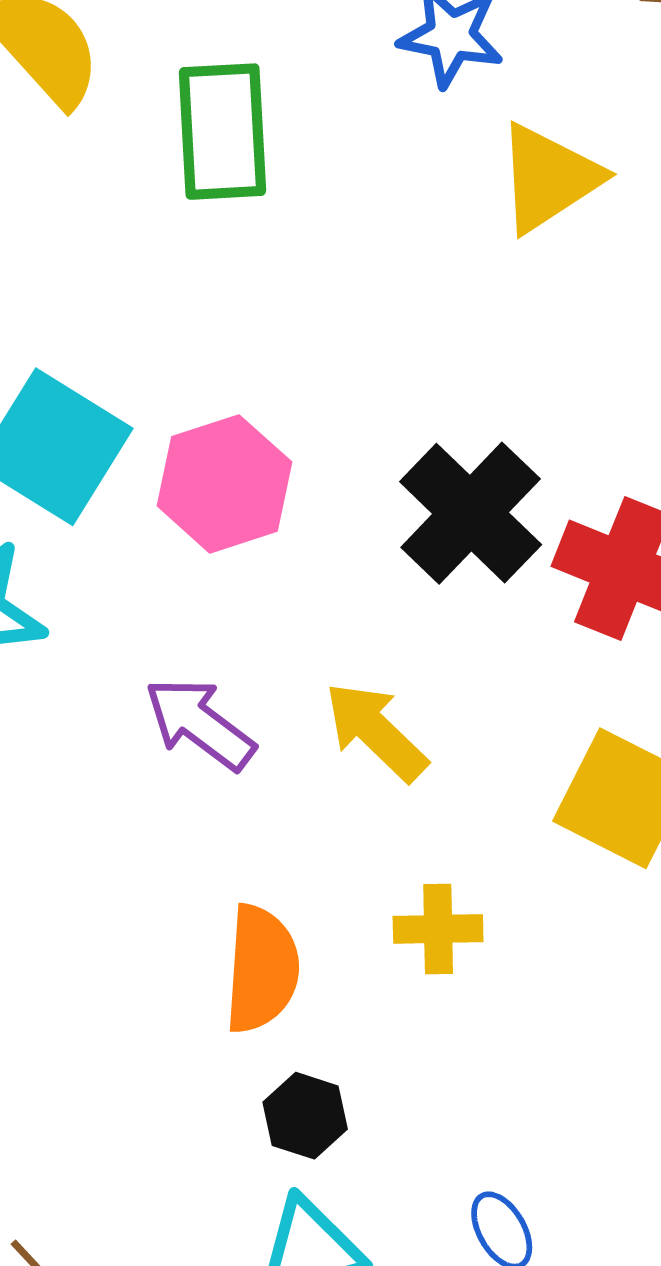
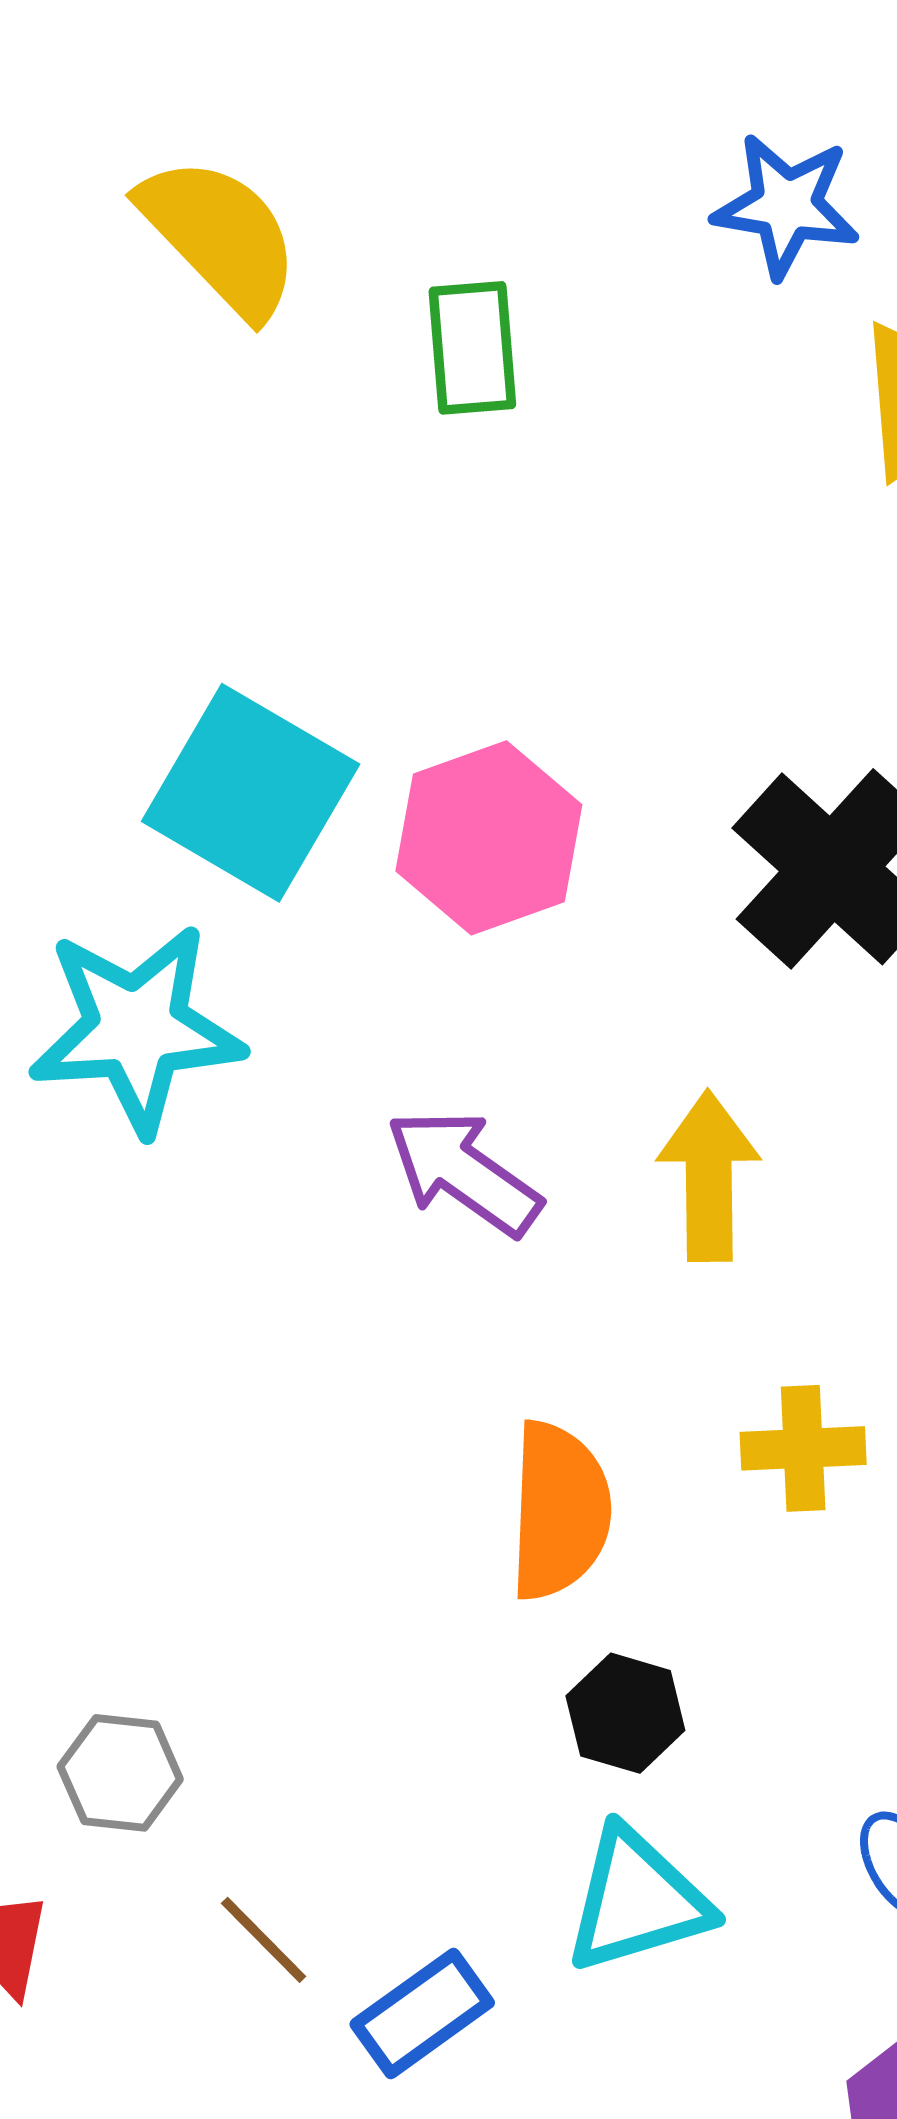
green rectangle: (223, 132) -> (472, 348), size x0.7
yellow arrow: (376, 731) -> (709, 1176), turned 47

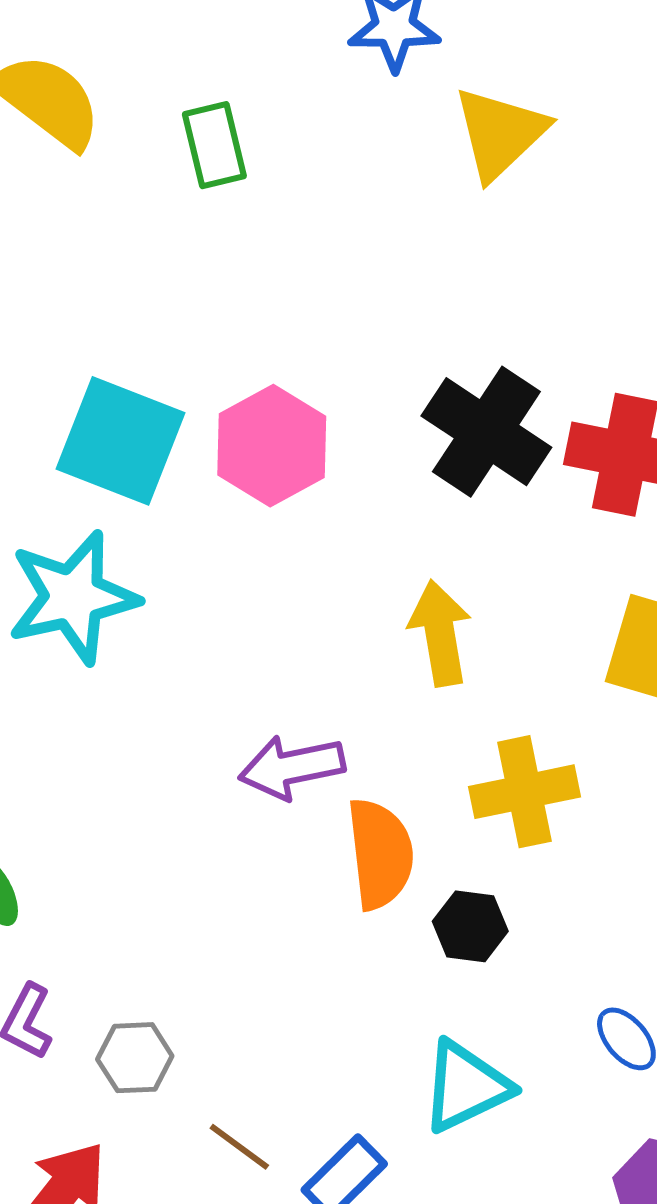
purple arrow: (464, 1172) -> (292, 767), moved, turned -38
yellow cross: (803, 1448) -> (525, 792), size x1.4
black hexagon: (625, 1713) -> (470, 926), moved

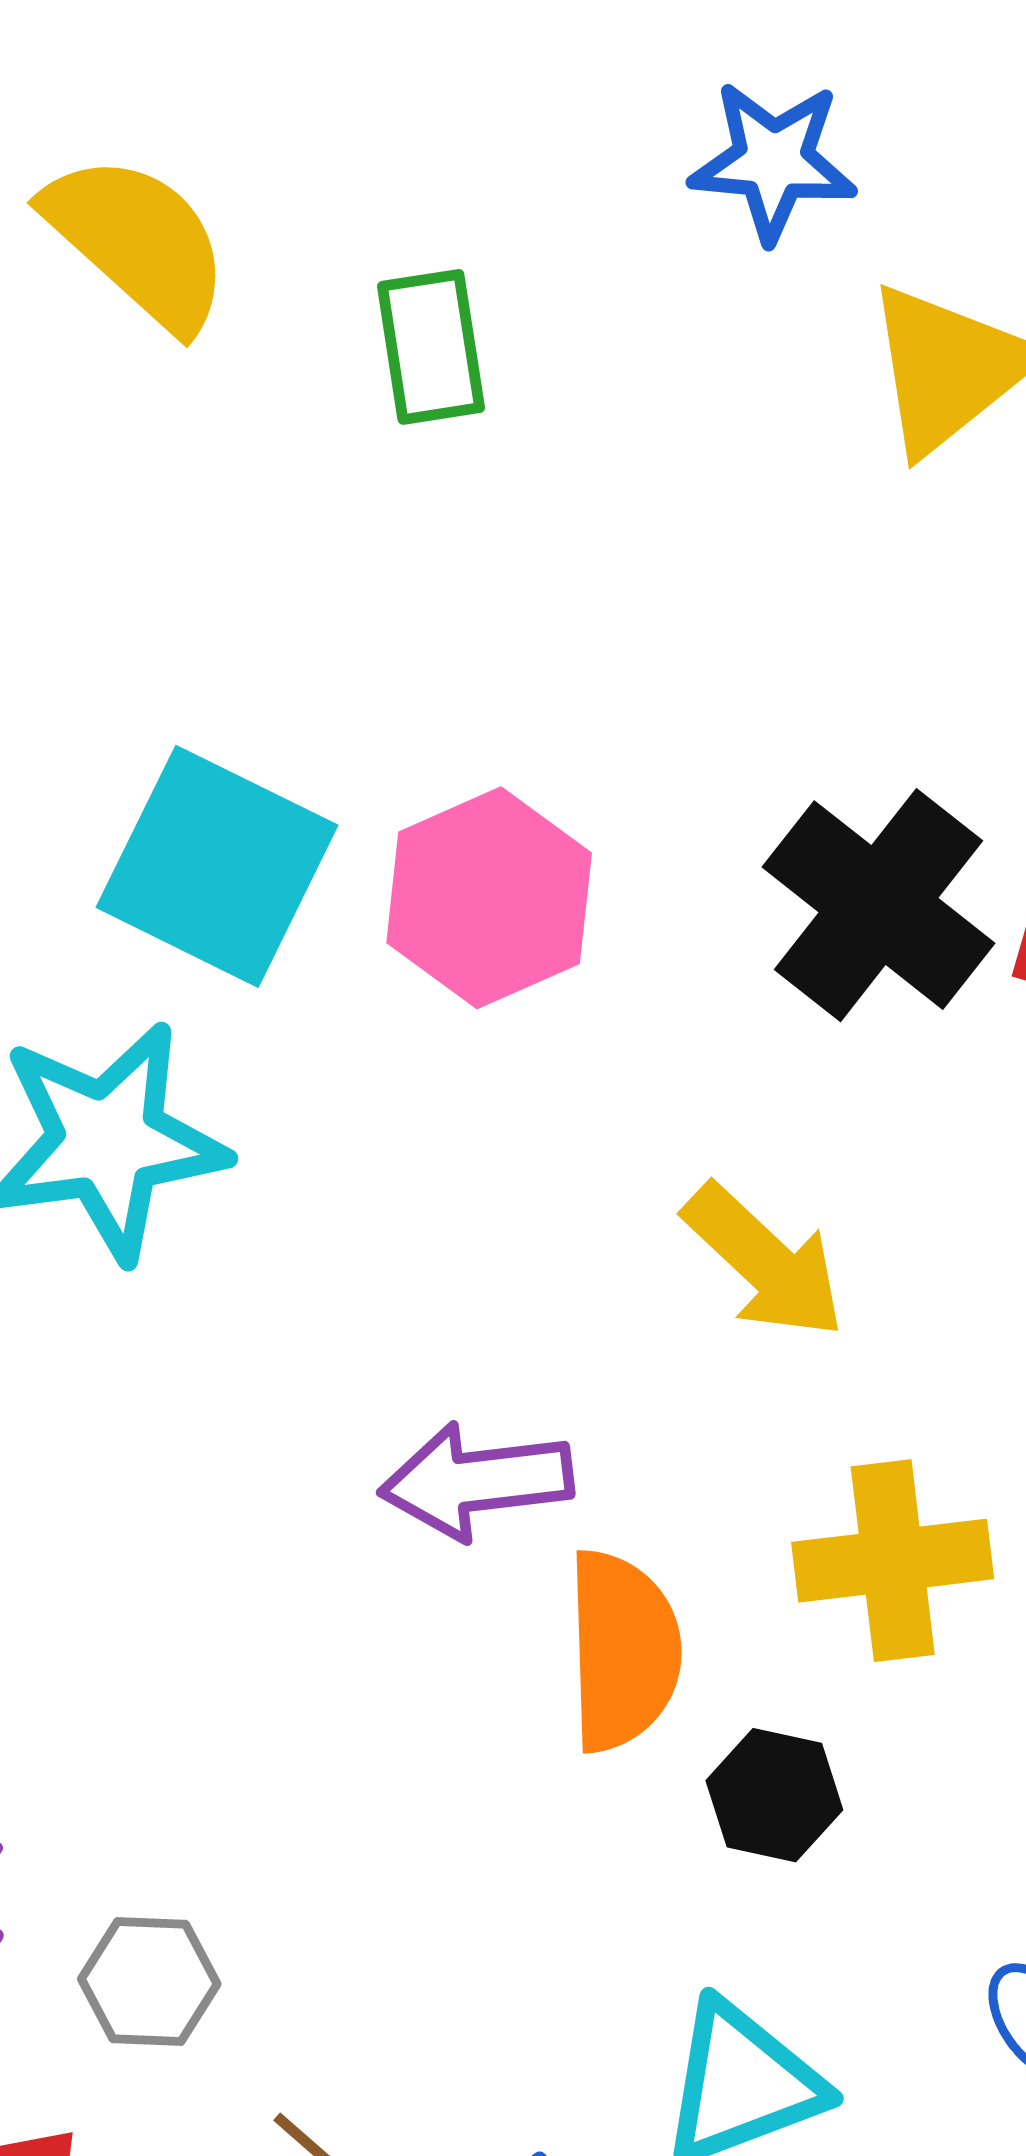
yellow arrow: (440, 633) -> (764, 1261), turned 138

